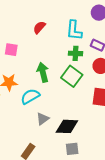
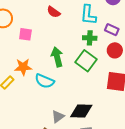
red semicircle: (39, 27) -> (54, 12), turned -96
cyan semicircle: (30, 96) -> (45, 81), turned -126
gray triangle: (43, 119) -> (58, 116), moved

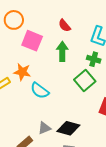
pink square: (25, 34) -> (32, 41), size x1.5
green arrow: (57, 57) -> (62, 51), moved

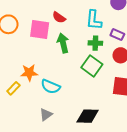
pink square: (32, 41) -> (40, 30), moved
gray triangle: (44, 128) -> (46, 115), moved

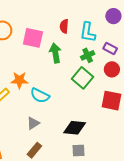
red semicircle: (59, 17) -> (64, 26), moved, turned 56
green cross: (95, 43) -> (88, 55), turned -32

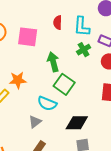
green arrow: (55, 53) -> (53, 62), moved
green square: (83, 78) -> (64, 84), moved
cyan semicircle: (40, 96) -> (47, 103), moved

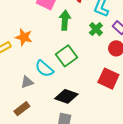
green cross: (84, 50) -> (96, 29), turned -32
green arrow: (53, 62) -> (65, 20), moved

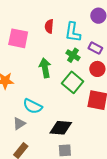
green arrow: (65, 20) -> (45, 68), moved
green square: (66, 56) -> (73, 82), moved

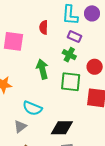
cyan L-shape: (73, 32) -> (70, 15), moved
purple rectangle: (95, 48) -> (74, 37), moved
green square: (73, 82) -> (71, 82), turned -30

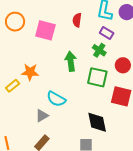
black diamond: (62, 128) -> (97, 122), moved, turned 70

